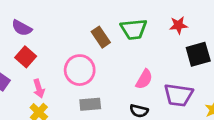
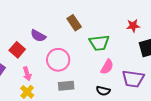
purple semicircle: (22, 28) -> (38, 36), moved
green trapezoid: (134, 29) -> (99, 43), moved
brown rectangle: (101, 37) -> (74, 23), moved

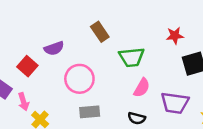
purple semicircle: (38, 36) -> (54, 48), turned -49
pink arrow: (27, 74) -> (24, 102), moved

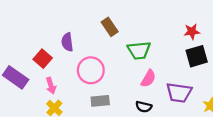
red star: (175, 36) -> (192, 32), moved
purple semicircle: (54, 48) -> (67, 42), turned 102
pink arrow: (24, 102) -> (51, 86), moved

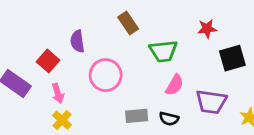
red star: (192, 32) -> (207, 29), moved
gray rectangle: (100, 101) -> (137, 116), moved

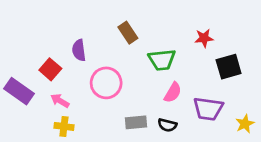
pink arrow: (58, 93) -> (60, 101), turned 138
yellow cross: (62, 120) -> (64, 126), turned -36

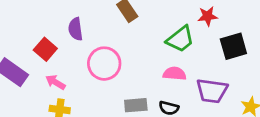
green trapezoid: (162, 60) -> (180, 39), moved, turned -32
pink semicircle: (173, 92) -> (175, 74), turned -115

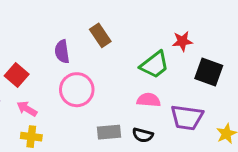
purple semicircle: (76, 29) -> (62, 52), moved
black square: (233, 46) -> (209, 72), turned 36

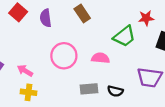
purple semicircle: (62, 52) -> (46, 18), moved
red square: (17, 75) -> (18, 12), moved
pink semicircle: (149, 100) -> (100, 58), moved

